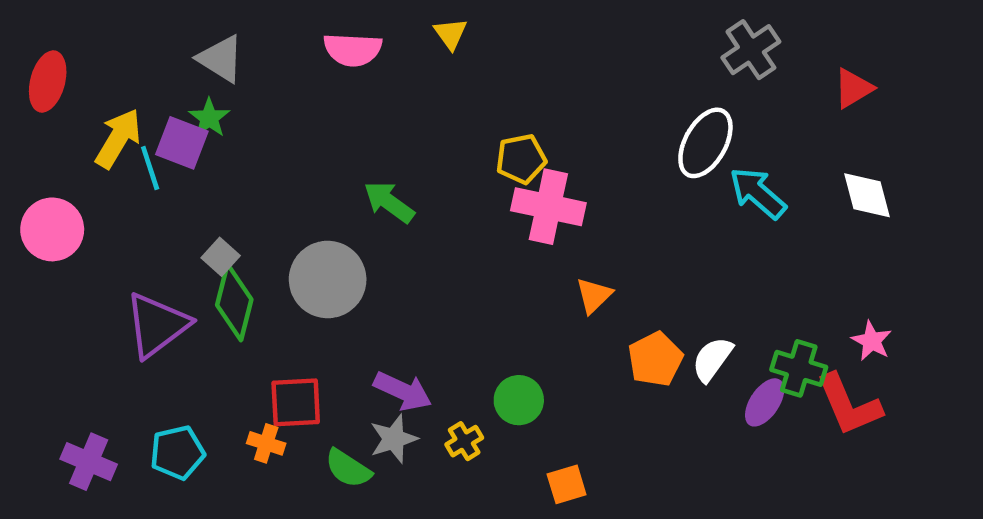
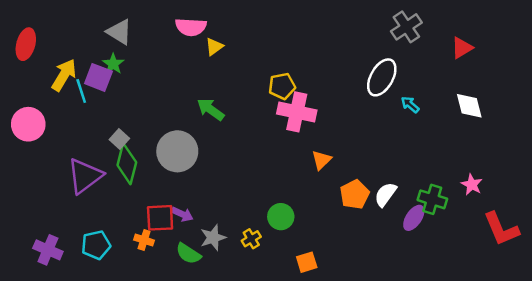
yellow triangle: (451, 34) -> (214, 47), moved, turned 30
cyan arrow: (758, 193) -> (410, 105), size x0.6
purple arrow: (403, 391) -> (182, 214), moved, size x0.7
red L-shape: (849, 405) -> (501, 229), moved

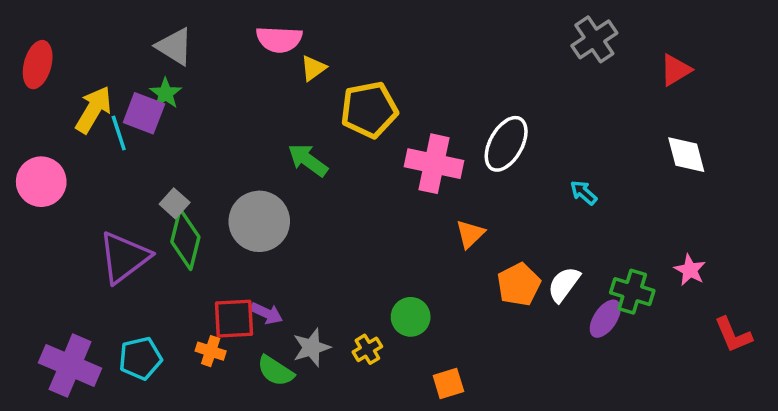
white ellipse: (382, 77) -> (506, 144), moved
yellow pentagon: (282, 86) -> (369, 110), moved, size x1.4
cyan arrow: (410, 105) -> (584, 193), moved
red L-shape: (501, 229) -> (733, 335), size x0.7
purple cross: (48, 250) -> (70, 365), size x1.4

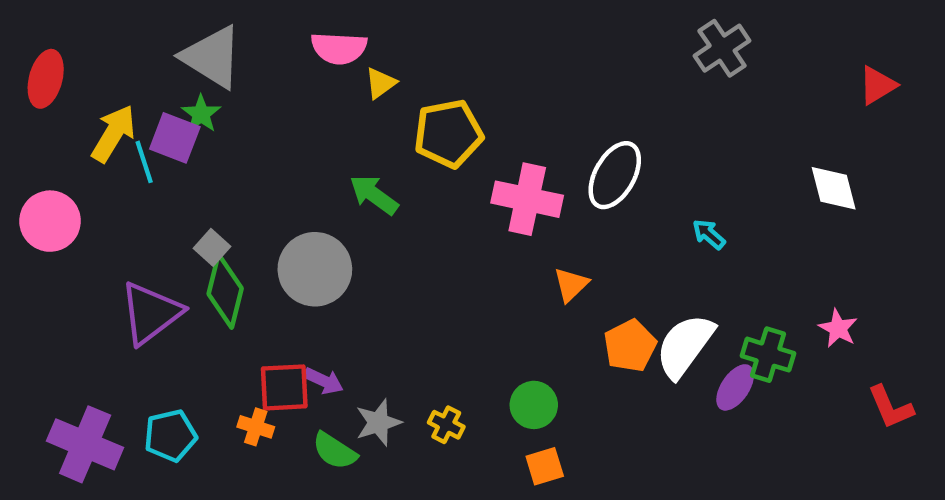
gray triangle: (175, 47) -> (212, 57), size x1.4
red triangle: (675, 70) -> (877, 85), moved
white semicircle: (564, 284) -> (685, 346), size x1.5
green circle: (411, 317) -> (534, 405), moved
yellow cross: (367, 349) -> (446, 425), turned -32

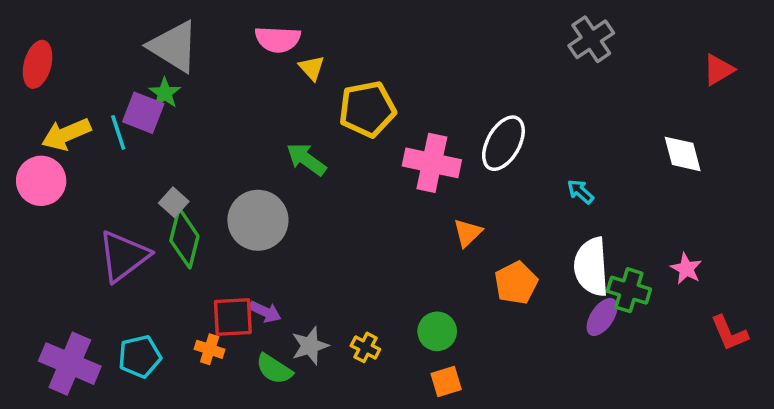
yellow triangle: (381, 83) -> (312, 68), turned -36
yellow arrow: (113, 134) -> (66, 134), moved, turned -144
white semicircle: (685, 346) -> (591, 267), moved, turned -40

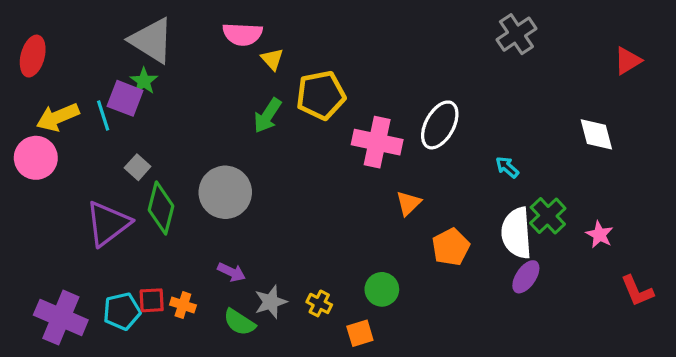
green arrow: (306, 159) -> (268, 116), moved, turned -93
gray square: (174, 202) -> (138, 167), moved
green cross: (629, 290) -> (548, 216), moved, turned 30
red square: (233, 317) -> (152, 300), moved, size x0.7
orange square: (446, 382) -> (360, 333), moved

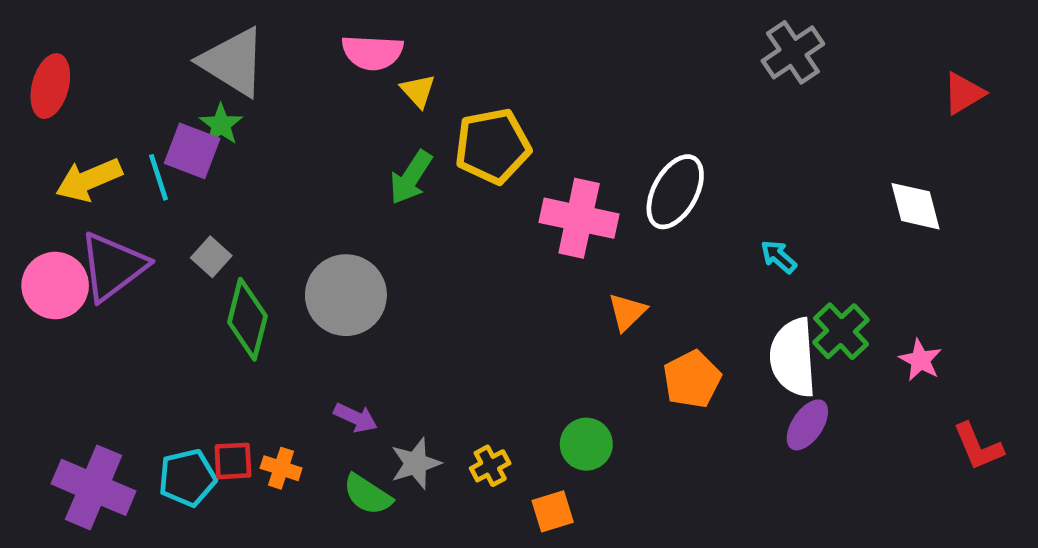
pink circle: (36, 158) -> (55, 286), moved
purple triangle: (108, 224) -> (113, 266), moved
yellow cross: (319, 303) -> (490, 466), turned 35

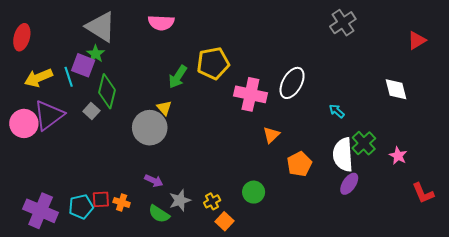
yellow triangle: (418, 91) -> (164, 108), moved
green diamond: (247, 319) -> (107, 91), moved
orange square: (553, 511) -> (224, 221), moved, turned -30

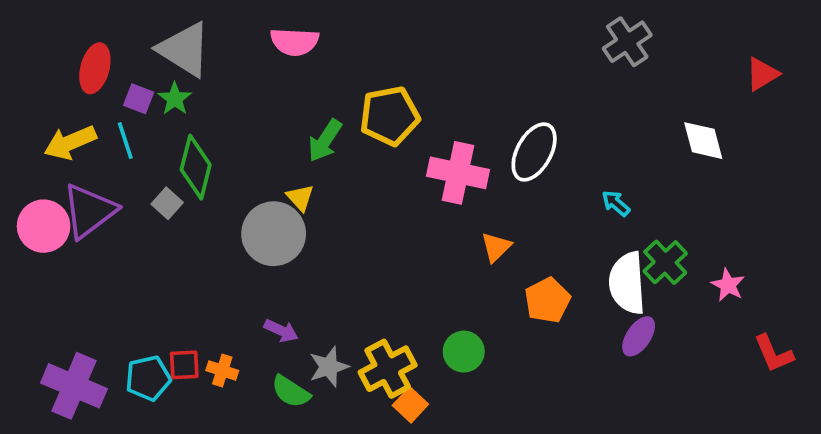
red ellipse: (22, 37) -> (95, 68), moved
purple square: (83, 65) -> (139, 99), moved, size x0.7
white diamond: (396, 89) -> (703, 141), moved
yellow cross: (212, 201) -> (388, 369), size x1.8

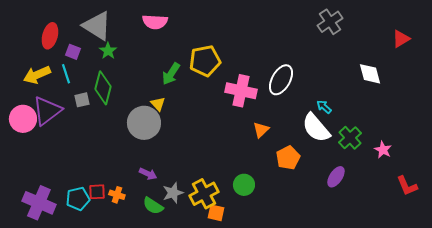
green star: (175, 99) -> (108, 51), moved
gray square: (167, 203) -> (82, 100), moved, turned 35
white semicircle: (627, 283) -> (316, 128), moved, turned -36
orange square: (410, 405) -> (216, 213), turned -30

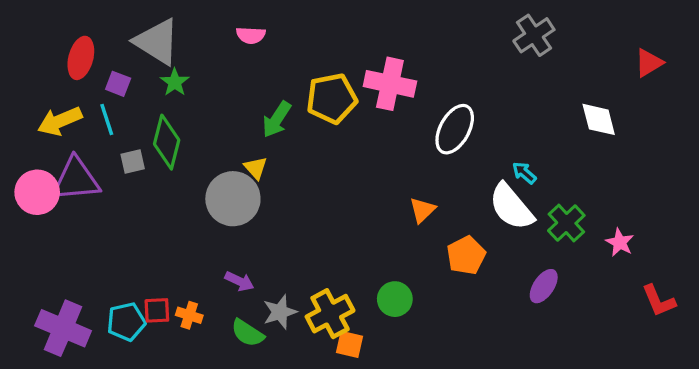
pink semicircle: (155, 22) -> (251, 35), size x0.7
pink cross: (241, 91) -> (390, 84), moved
purple triangle: (47, 111) -> (76, 179), turned 32

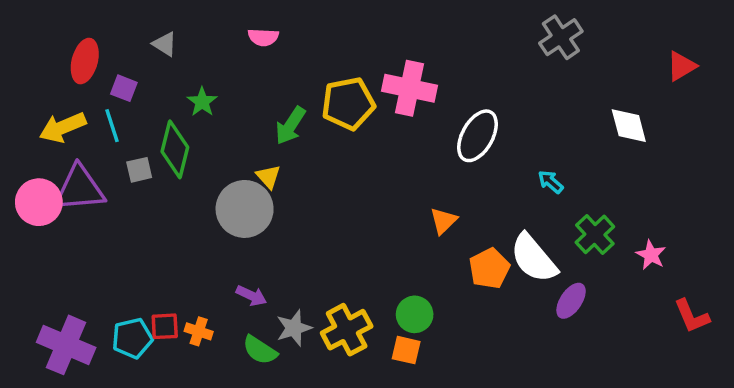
gray triangle: (157, 42) -> (165, 44), size x0.5
green star: (175, 82) -> (202, 102), moved
white semicircle: (511, 207) -> (534, 258), moved
orange square: (349, 344) -> (406, 350), moved

